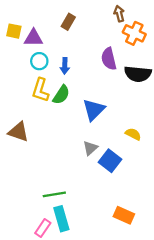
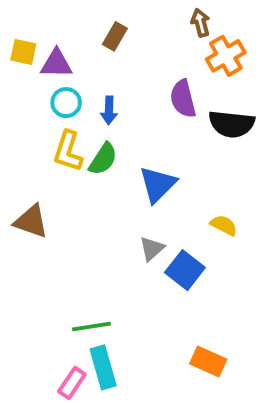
orange cross: (134, 33) -> (226, 56), turned 35

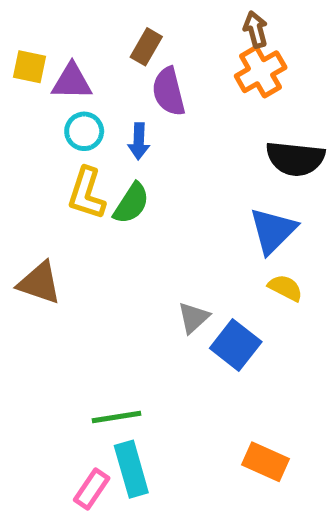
orange cross: (226, 56) -> (261, 72), moved
purple semicircle: (183, 99) -> (169, 92), moved
blue triangle: (158, 184) -> (273, 231), moved

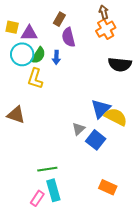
cyan circle: (84, 131) -> (22, 54), moved, size x1.5
green semicircle: (131, 203) -> (38, 55), moved
blue triangle: (273, 231) -> (101, 109), moved
yellow semicircle: (285, 288) -> (116, 117), size x1.6

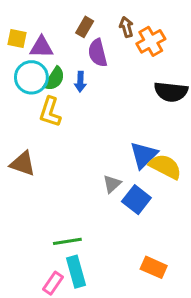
brown arrow: (104, 12) -> (126, 27), moved

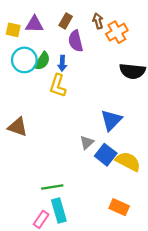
purple triangle: (41, 47) -> (34, 24), moved
yellow L-shape: (50, 112) -> (58, 86), moved
yellow semicircle: (165, 167) -> (128, 161), moved

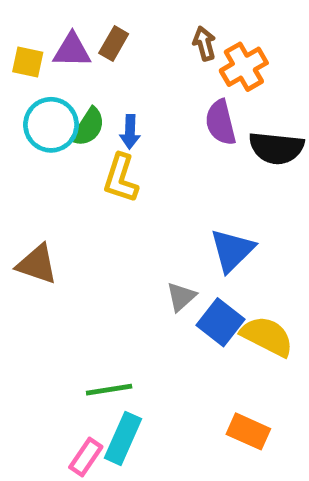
brown rectangle: (66, 21) -> (114, 43), moved
purple semicircle: (76, 41) -> (221, 122), moved
cyan rectangle: (59, 210) -> (123, 438), turned 40

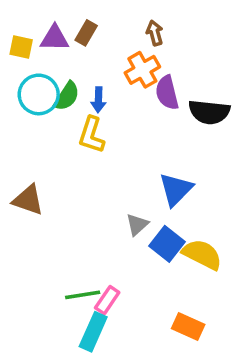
orange cross: (244, 67) -> (142, 70), moved
pink rectangle: (86, 457) -> (107, 300), moved

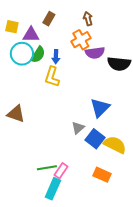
purple triangle: (54, 38) -> (31, 35), moved
purple semicircle: (167, 93) -> (95, 53), turned -84
orange rectangle: (188, 327) -> (102, 175), moved

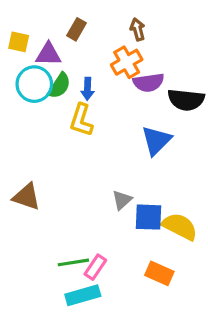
blue triangle: (100, 108) -> (156, 140), moved
brown triangle: (16, 114) -> (26, 197), moved
blue square: (95, 139) -> (149, 217), turned -36
cyan rectangle: (53, 189) -> (83, 295), turned 50

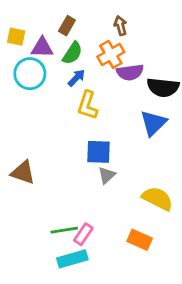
green semicircle: (59, 86) -> (72, 53), moved
blue arrow: (87, 89) -> (77, 78), turned -138
yellow L-shape: (81, 120) -> (88, 105), moved
blue triangle: (156, 140) -> (153, 123), moved
blue square: (149, 217) -> (98, 152), moved

